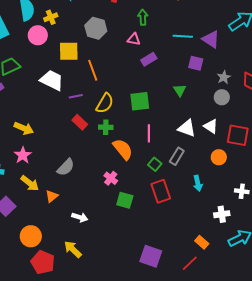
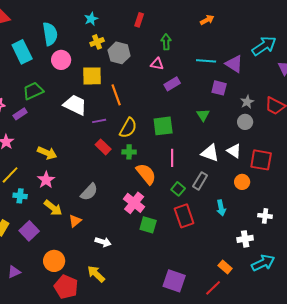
yellow cross: (51, 17) -> (97, 42), moved
pink cross: (111, 178) -> (134, 203), size x1.5

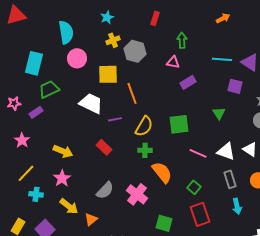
cyan rectangle: (22, 52) -> (34, 63), moved, turned 40
red rectangle: (103, 147) -> (104, 147), moved
pink line: (172, 158) -> (198, 153), moved, turned -66
gray rectangle: (200, 181) -> (230, 179), moved, turned -48
pink cross: (134, 203) -> (137, 194), moved

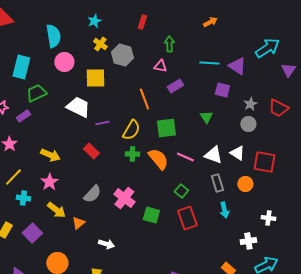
yellow cross: (113, 40) -> (100, 44), turned -32
orange line: (132, 93) -> (144, 99), moved
orange semicircle: (162, 172) -> (158, 159), moved
green square: (164, 223) -> (151, 215), moved

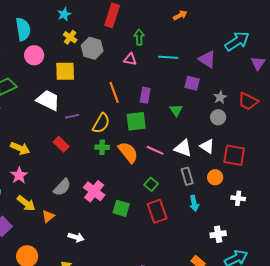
red rectangle: (142, 22) -> (112, 15), size x1.6
cyan line: (209, 63) -> (168, 57), moved
purple rectangle: (175, 86) -> (145, 95), moved, turned -49
white cross: (268, 218) -> (238, 198), moved

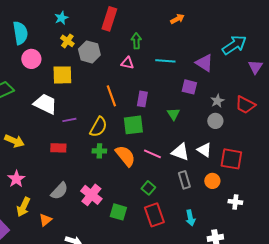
red rectangle: (61, 144) -> (58, 148), turned -42
yellow arrow: (20, 148) -> (14, 141), moved
yellow arrow: (26, 203) -> (23, 207), turned 78
cyan arrow: (194, 203) -> (190, 218), moved

